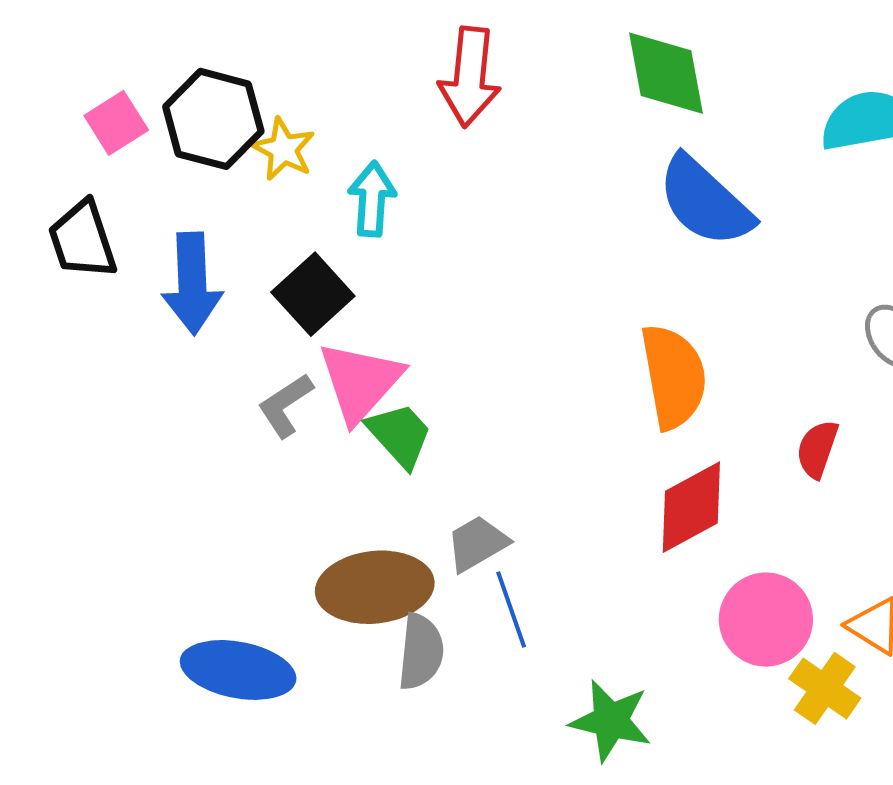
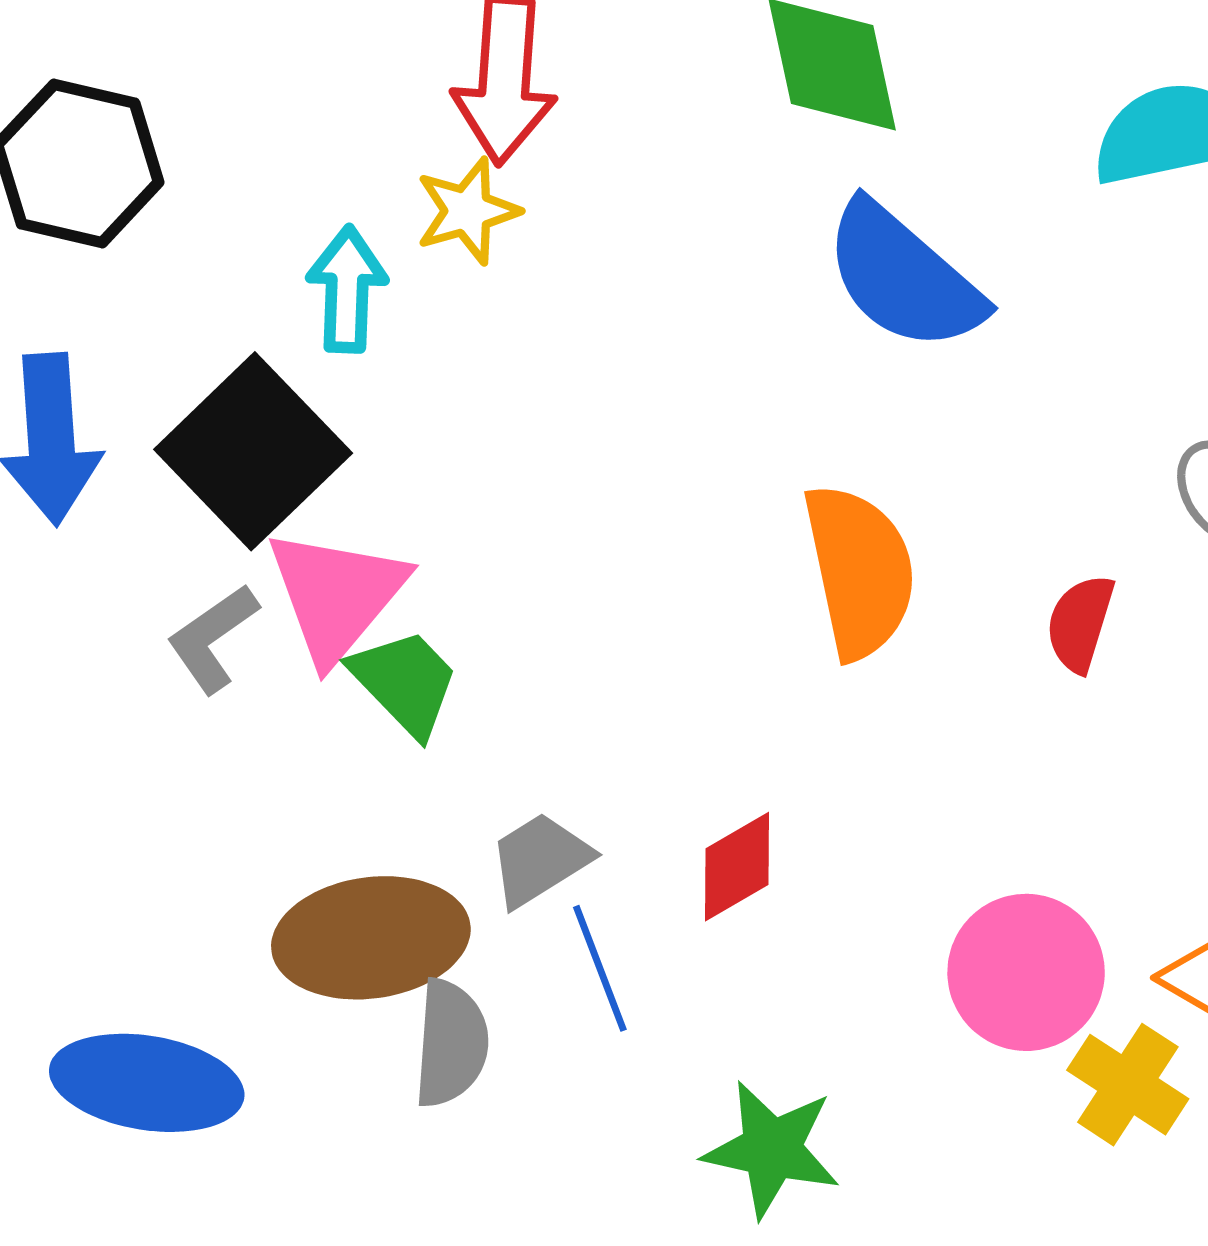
yellow star: (283, 149) -> (467, 211), moved, turned 30
black square: (313, 294) -> (253, 451), size x1.4
red semicircle: (817, 449) -> (1080, 623), moved
red diamond: (691, 507) -> (737, 867), moved, size x0.7

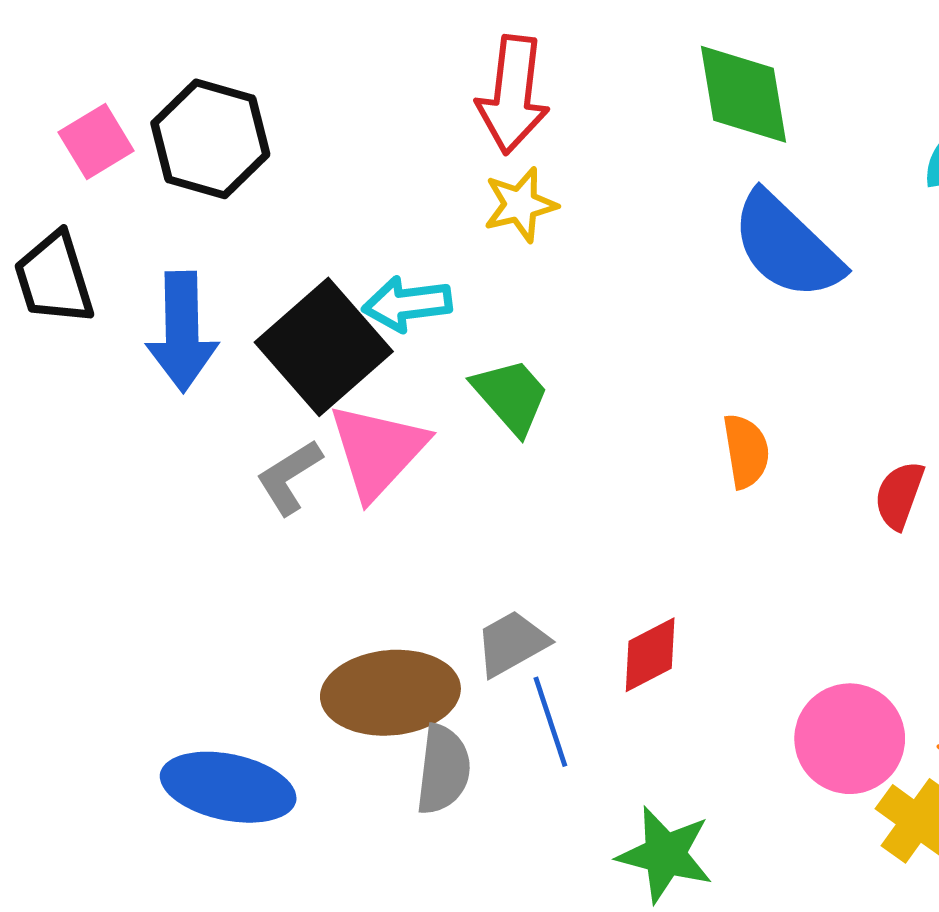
yellow star: (467, 211) -> (520, 205), moved
cyan arrow: (347, 289) -> (407, 304), moved, turned -102
orange semicircle: (860, 571) -> (746, 451), size x0.6
green trapezoid: (405, 682) -> (511, 396), moved

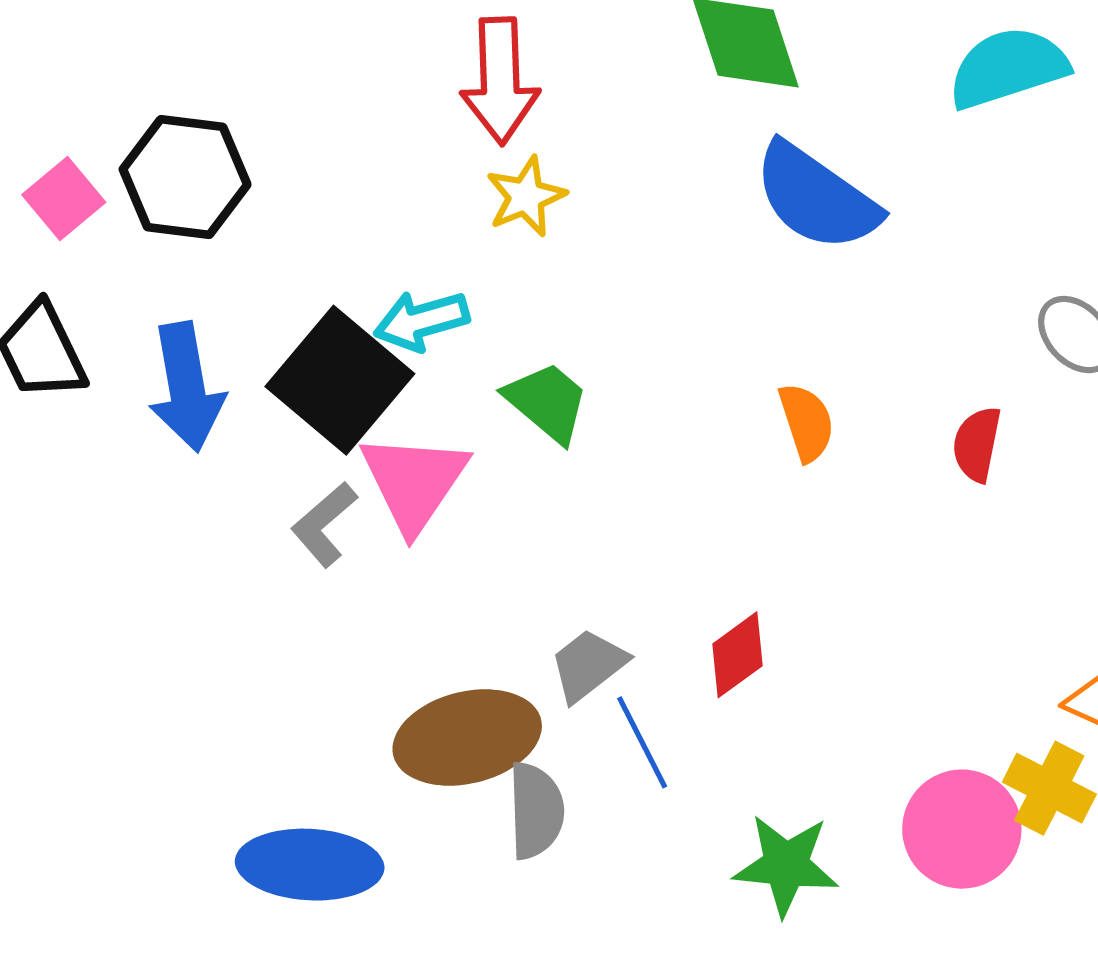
pink circle: (850, 739) -> (962, 829), moved

